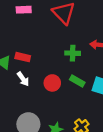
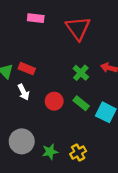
green cross: (73, 53) -> (81, 73), turned 32

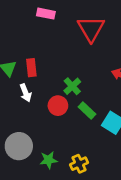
red rectangle: (27, 69) -> (31, 68), turned 56
green cross: (81, 73) -> (72, 86), moved

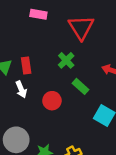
green cross: (72, 86) -> (66, 60), moved
green rectangle: (87, 110) -> (80, 86), moved

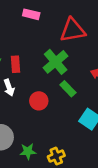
red triangle: (81, 27) -> (73, 30), turned 48
green cross: (66, 60) -> (56, 62), size x1.5

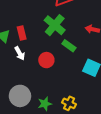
yellow cross: (56, 156) -> (69, 103), turned -32

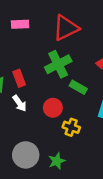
green cross: (55, 25) -> (58, 64), turned 30
yellow cross: (69, 103) -> (71, 127), moved

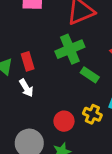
red circle: (53, 108) -> (64, 121), moved
yellow cross: (71, 127) -> (92, 114), moved

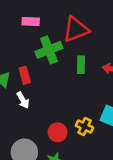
green cross: (70, 49) -> (49, 50), moved
green rectangle: (90, 75) -> (81, 65), moved, turned 56

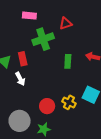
red triangle: (76, 29) -> (66, 23), size x0.6
green rectangle: (81, 65) -> (68, 61), moved

